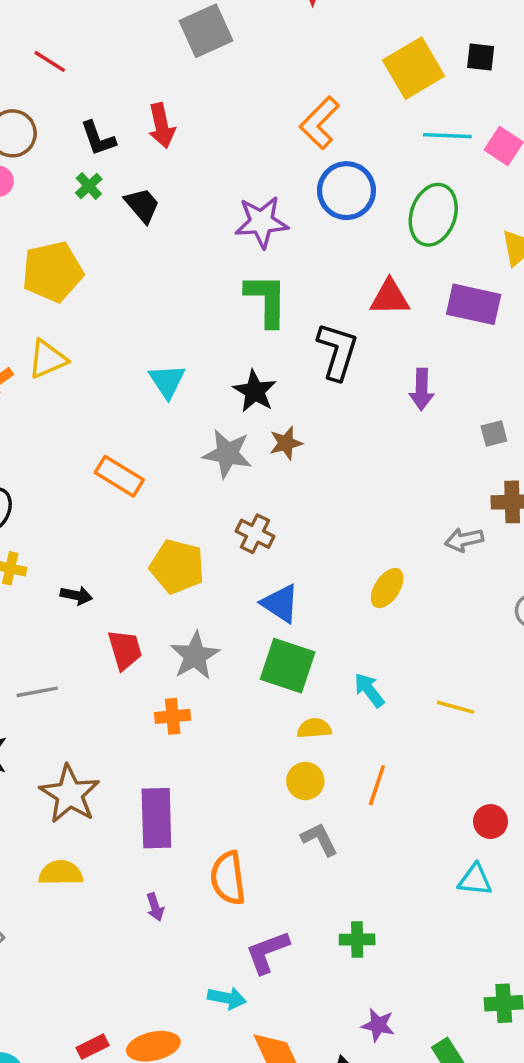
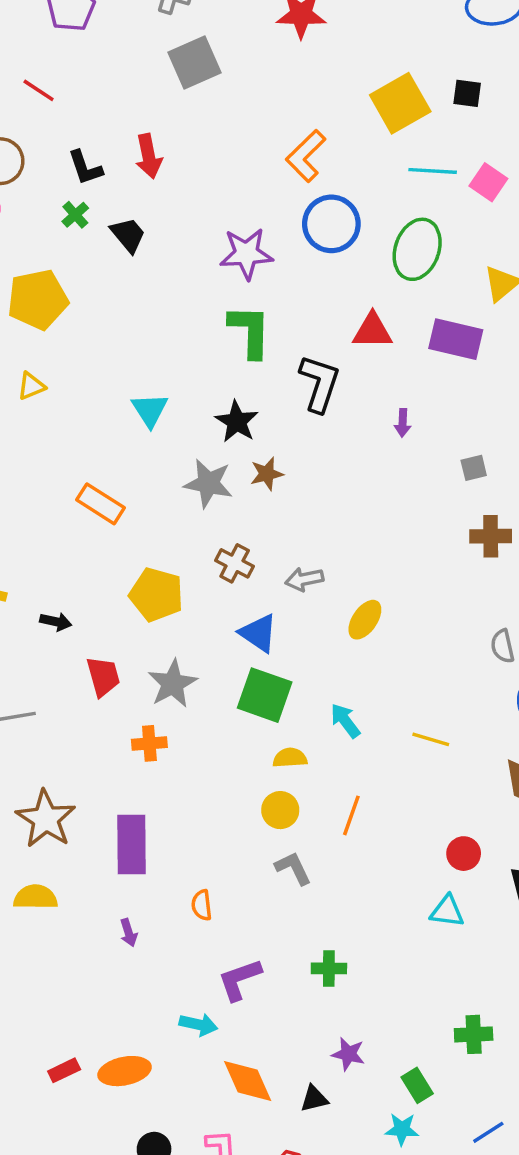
yellow triangle: (48, 359) -> (31, 386), size x0.7
purple arrow: (422, 389) -> (403, 423), size x0.7
gray arrow: (464, 540) -> (304, 579), moved
orange semicircle: (228, 878) -> (202, 905), size x0.6

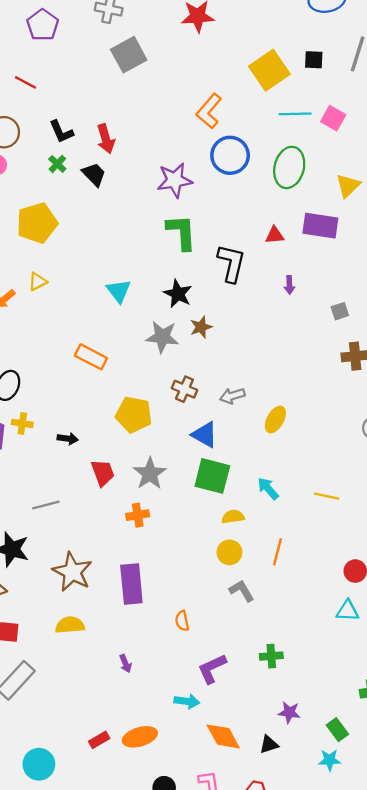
red arrow: (149, 156) -> (106, 139), moved
red triangle: (372, 331) -> (275, 235), moved, size x0.7
purple arrow: (129, 933) -> (125, 664), moved

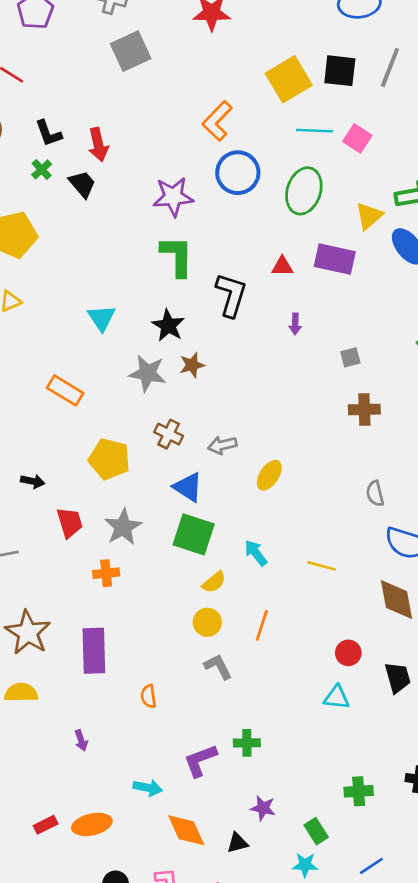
black square: (314, 60) -> (340, 71), size x1.5
yellow semicircle: (233, 517) -> (214, 582), turned 145
purple L-shape: (212, 669) -> (200, 760), moved

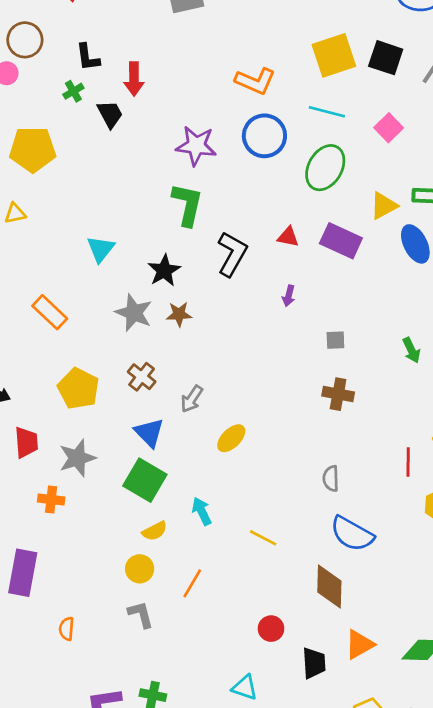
orange L-shape: (217, 121) -> (255, 81), turned -123
cyan line: (315, 131) -> (327, 112), moved
gray arrow: (222, 445) -> (192, 399), turned -56
cyan triangle: (337, 697) -> (245, 687), moved

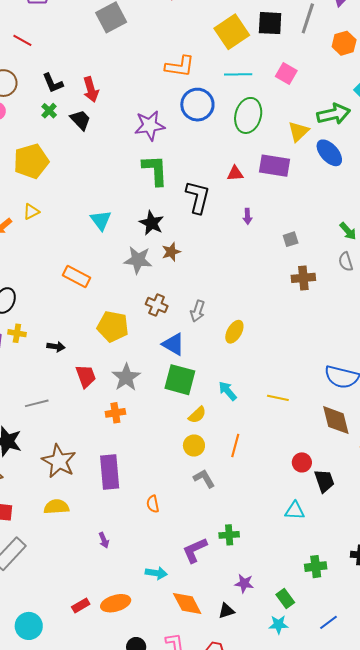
gray semicircle: (331, 478) -> (346, 262), moved
black trapezoid: (314, 663) -> (324, 481), moved

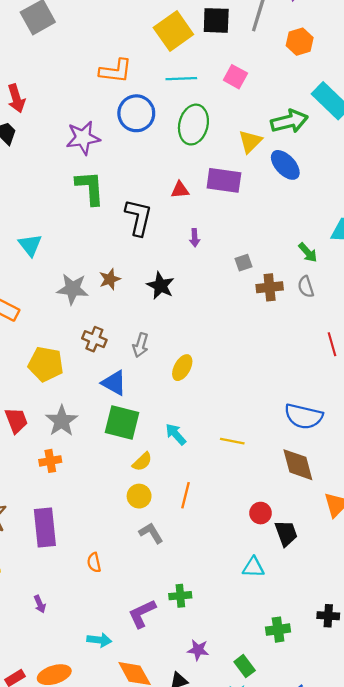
black star: (152, 223) -> (161, 286), moved
brown cross: (303, 278) -> (270, 287), moved

